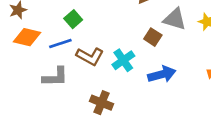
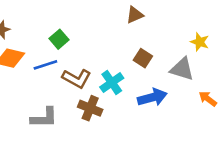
gray triangle: (175, 19) -> (182, 69), moved
gray L-shape: (55, 77) -> (44, 118), moved
brown cross: (101, 103) -> (90, 108), moved

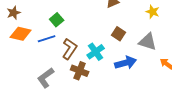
yellow star: (200, 42) -> (153, 12), moved
brown L-shape: (77, 78) -> (70, 49), turned -85
gray L-shape: (44, 118) -> (46, 78), turned 145

